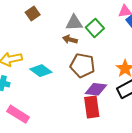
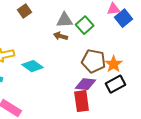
brown pentagon: (82, 65) -> (94, 61), moved

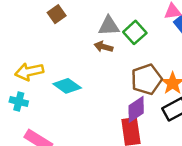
brown pentagon: (94, 61) -> (147, 79), turned -30
purple diamond: (86, 84) -> (136, 109), turned -40

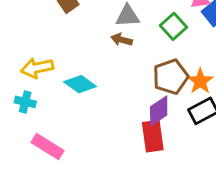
green square: (135, 32) -> (173, 26), moved

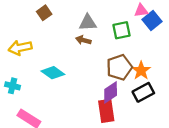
green square: (173, 26) -> (122, 30), turned 30
yellow arrow: (37, 68) -> (20, 48), moved

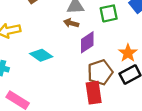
brown pentagon: (119, 67) -> (100, 72), moved
purple diamond: (111, 92) -> (87, 42), moved

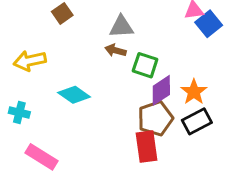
green square: (109, 13) -> (145, 65), moved, turned 30
purple diamond: (87, 42) -> (161, 90), moved

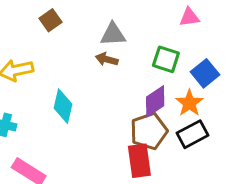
blue square: (209, 24) -> (205, 73), moved
green square: (145, 65) -> (166, 59), moved
cyan diamond: (74, 95) -> (63, 106), turned 68

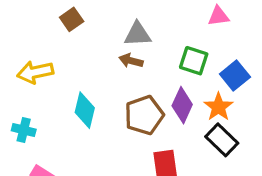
purple diamond: (155, 101) -> (182, 105), turned -32
brown pentagon: (149, 131) -> (144, 115), moved
black rectangle: (193, 134) -> (222, 140), turned 72

